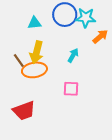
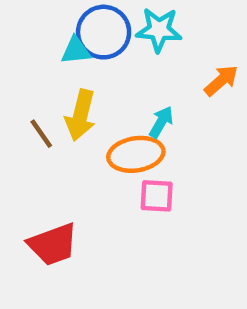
blue circle: (65, 15) -> (104, 32), moved
cyan star: (86, 18) -> (159, 30), moved
orange ellipse: (34, 70) -> (136, 154), moved

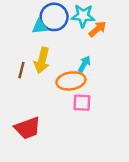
orange arrow: (221, 81) -> (98, 29), moved
brown line: (41, 134) -> (21, 70), turned 49

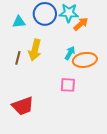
cyan triangle: (40, 27) -> (19, 22), moved
orange ellipse: (71, 81) -> (85, 60), moved

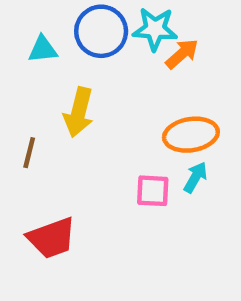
cyan arrow: (70, 53) -> (195, 177), moved
brown line: (18, 58) -> (29, 153), moved

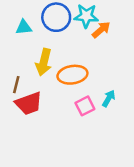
orange ellipse: (191, 135) -> (72, 75), moved
pink square: (153, 191) -> (85, 106), turned -30
red trapezoid: (52, 238) -> (29, 103), moved

